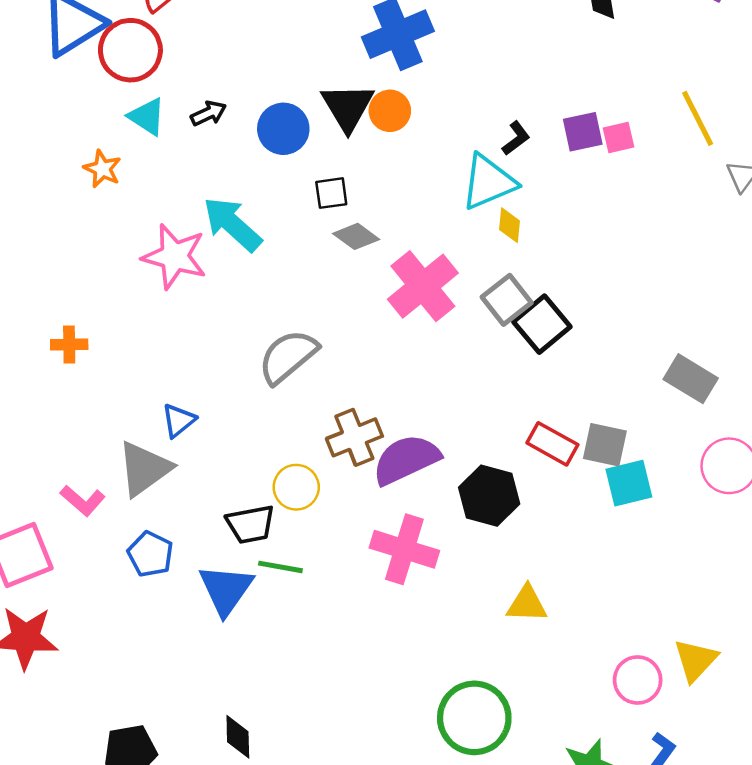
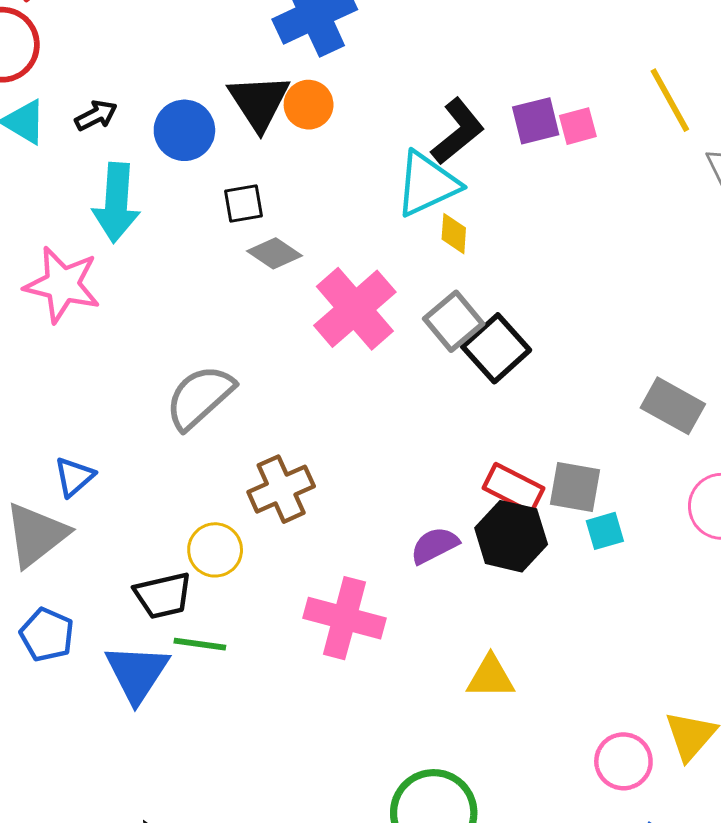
black L-shape: (516, 138) -> (458, 131), size x1.6
cyan arrow: (232, 224) -> (116, 203), moved, turned -126
purple semicircle: (406, 459) -> (435, 545), moved, size x0.6
cyan square: (629, 483) -> (605, 531), size x0.7
black hexagon: (489, 496) -> (511, 536), moved

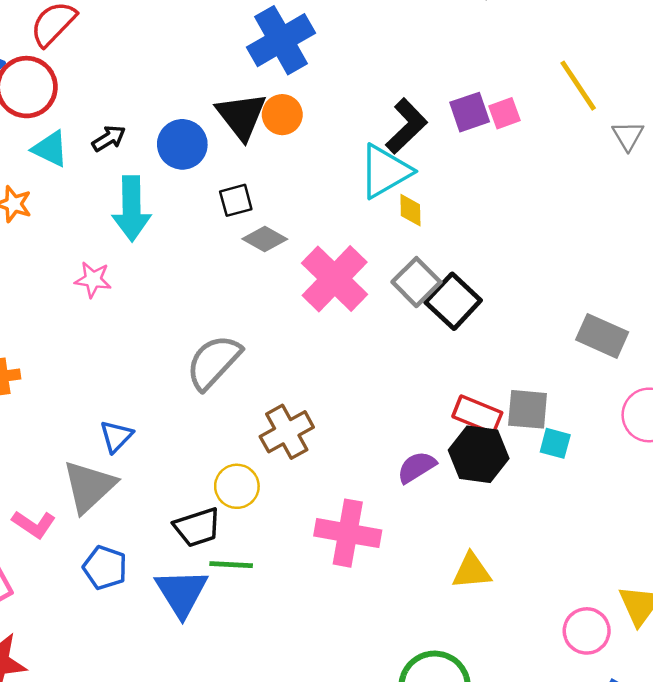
pink star: (62, 285) -> (93, 280), size x0.6
cyan square: (605, 531) -> (555, 443), turned 36

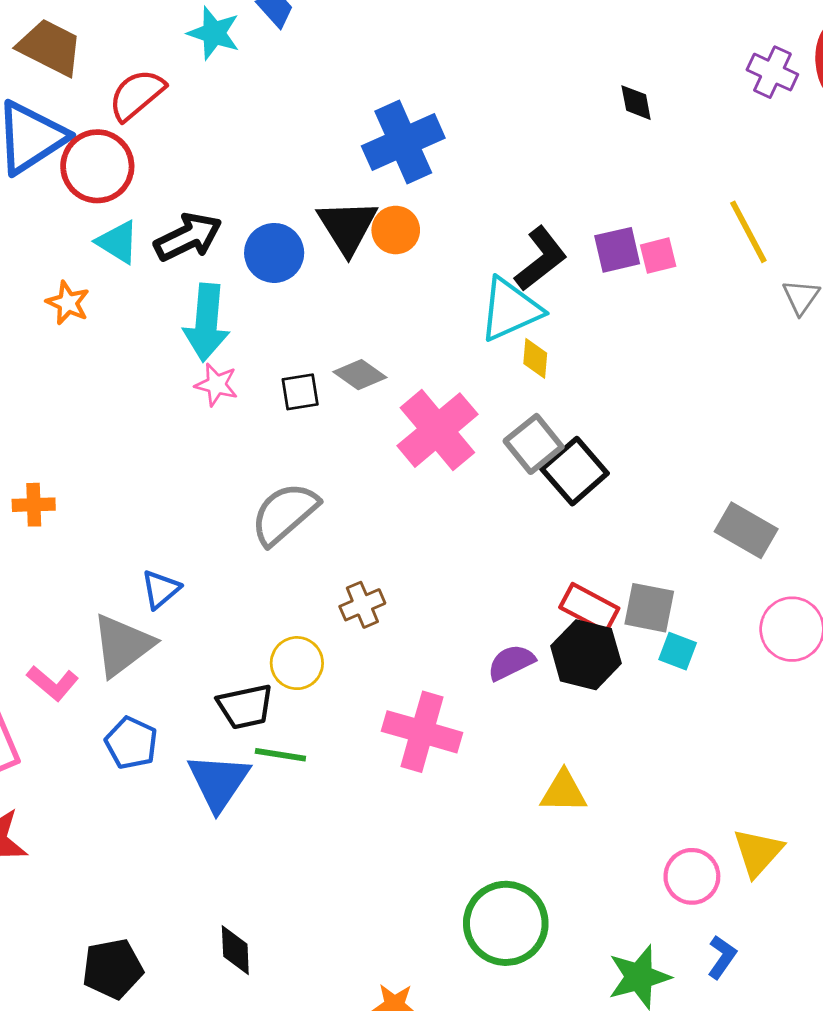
black arrow: (109, 138) -> (188, 237), size x1.6
black square: (236, 200) -> (300, 392), moved
pink star: (93, 280) -> (216, 385), moved
brown cross: (287, 432) -> (362, 605), size x0.7

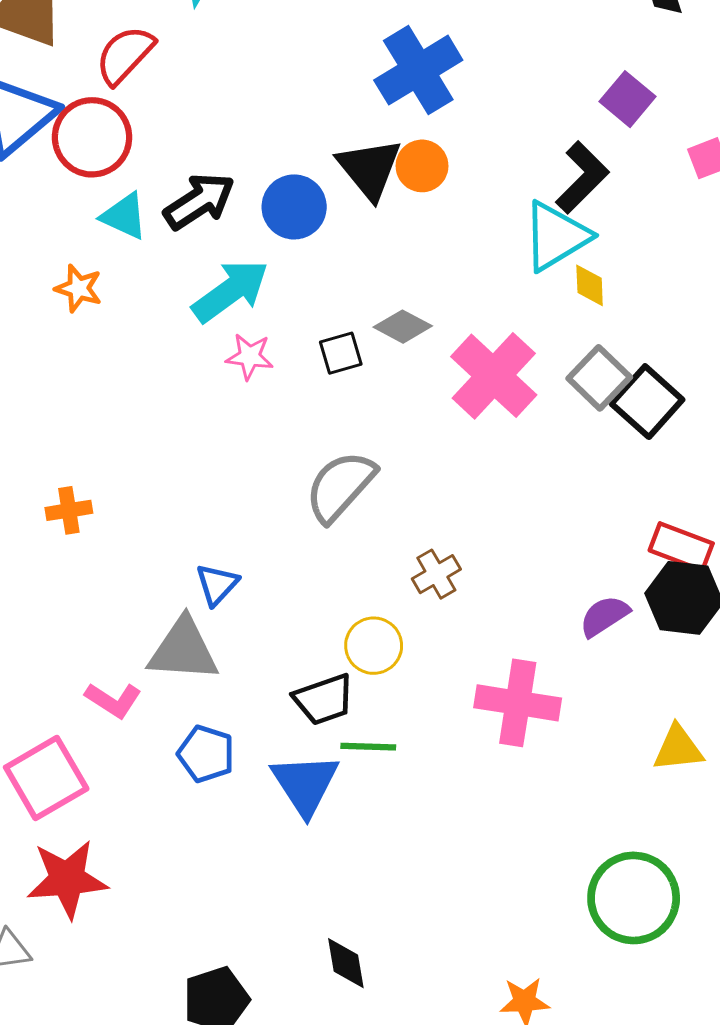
purple square: (617, 250) -> (627, 99), moved, turned -30
cyan arrow: (206, 322) -> (230, 291), turned -124
gray triangle: (122, 645) -> (183, 650), turned 48

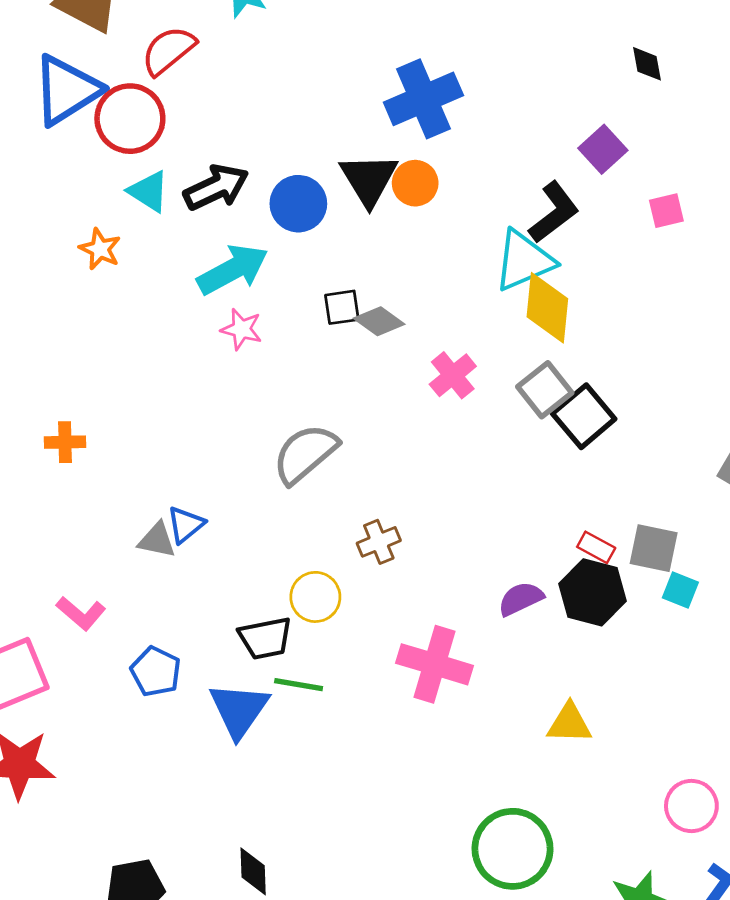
yellow diamond: (590, 285) -> (547, 308), size x1.8
black square: (341, 353) -> (342, 307), moved
pink cross: (494, 376) -> (453, 375), size x0.6
red rectangle: (681, 547) -> (596, 547), size x0.7
gray triangle: (183, 650) -> (157, 540), moved, size x0.6

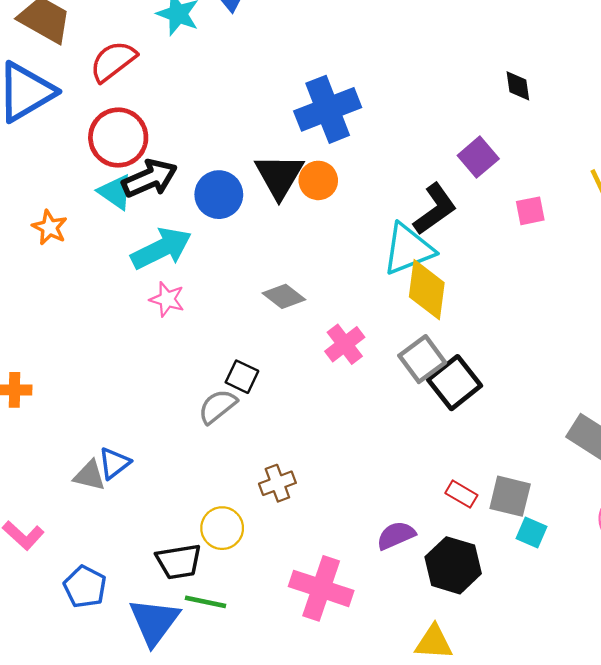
red circle: (130, 119) -> (118, 138), moved
cyan triangle: (149, 191) -> (115, 192), moved
black square: (342, 307) -> (242, 377), moved, turned 32
gray semicircle: (305, 454) -> (218, 406), size x0.7
black hexagon: (593, 592) -> (453, 565), moved

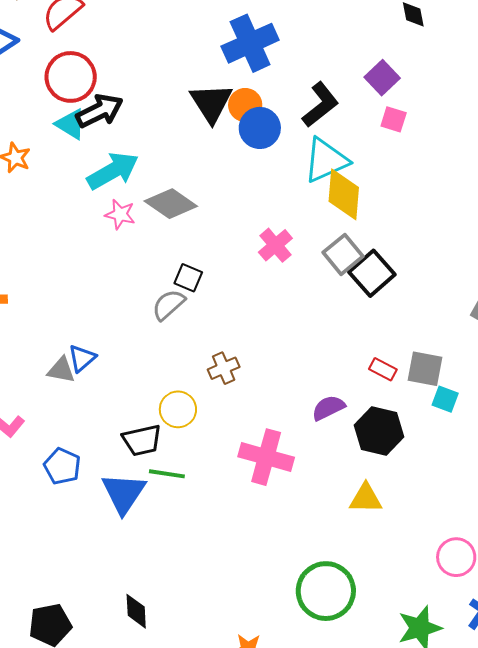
blue circle: (219, 195) -> (260, 128), moved
black L-shape: (435, 209) -> (320, 105), moved
pink square: (530, 211) -> (394, 119), moved, turned 32
gray diamond: (284, 296) -> (171, 204), moved, size x1.4

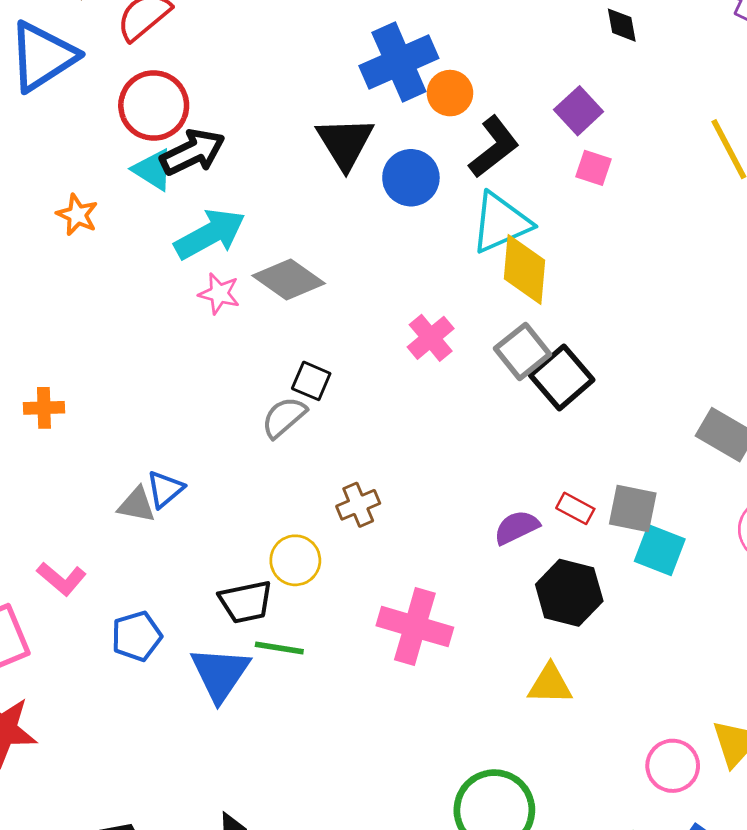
orange circle: (245, 105) -> (450, 93), moved
cyan square: (445, 399) -> (660, 550), size x1.4
purple semicircle: (328, 408) -> (517, 527), moved
blue pentagon: (62, 466) -> (137, 636), turned 30

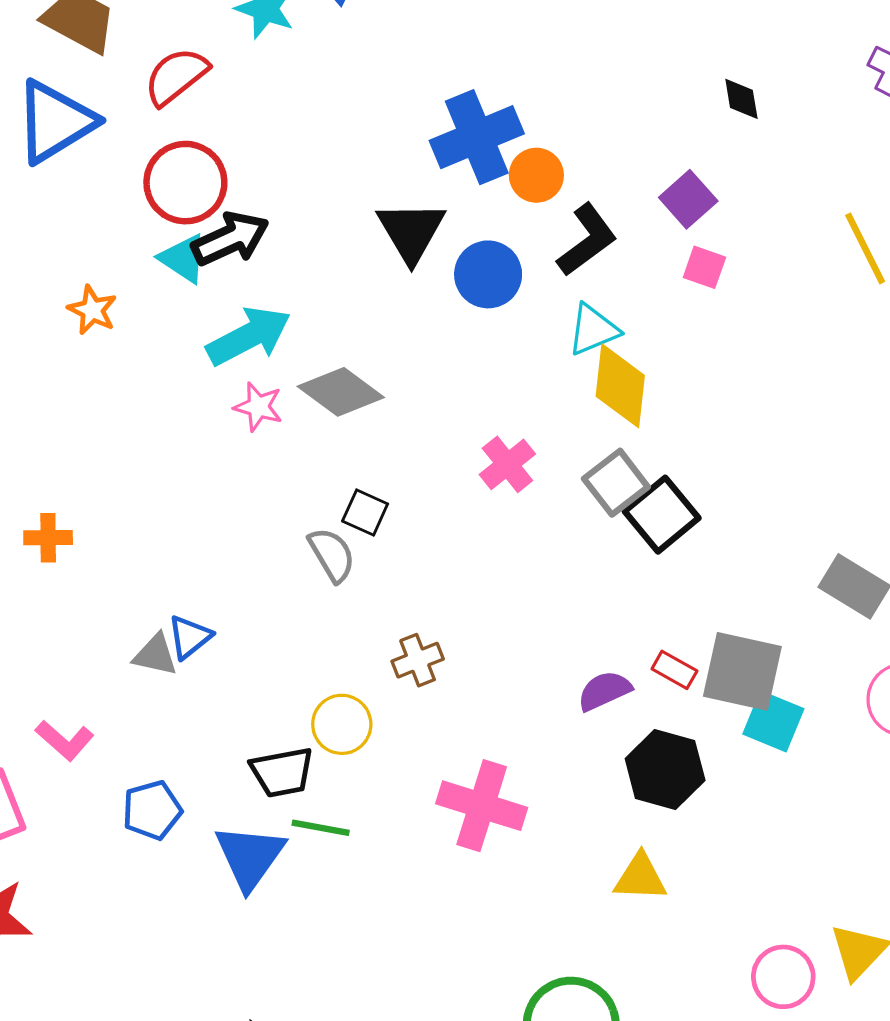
cyan triangle: (501, 223) -> (593, 330), size x0.7
gray semicircle: (284, 417) -> (332, 555), turned 99
gray square: (633, 509) -> (742, 671), size x1.4

